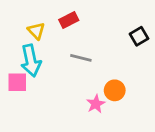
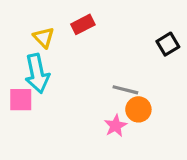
gray line: (81, 58) -> (125, 90), moved

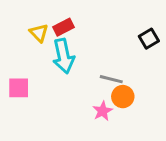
red rectangle: (83, 24) -> (63, 27), moved
cyan arrow: (37, 73) -> (63, 56), moved

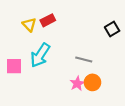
cyan arrow: (63, 56) -> (40, 55), moved, turned 45
orange circle: (123, 97) -> (92, 82), moved

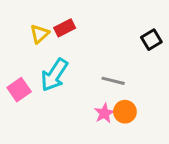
yellow triangle: (29, 25) -> (40, 34), turned 32
pink square: (14, 66) -> (19, 90), turned -35

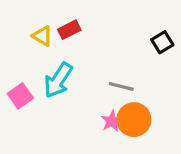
yellow triangle: (40, 34) -> (42, 36), turned -48
orange circle: (125, 112) -> (134, 120), size x1.4

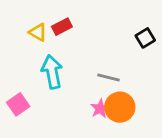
cyan arrow: (58, 80) -> (52, 72), turned 136
pink square: (20, 96) -> (18, 104), moved

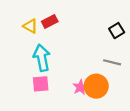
gray line: (109, 77) -> (112, 62), moved
pink square: (18, 104) -> (41, 84), moved, turned 30

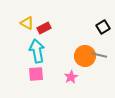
red rectangle: (50, 21) -> (44, 28), moved
orange circle: (96, 86) -> (85, 56), moved

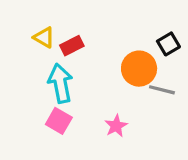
orange circle: (85, 56) -> (139, 69), moved
pink square: (36, 74) -> (59, 121), turned 35

